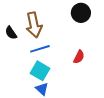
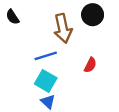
brown arrow: (34, 25) -> (63, 28), moved
black semicircle: (11, 33) -> (13, 17), moved

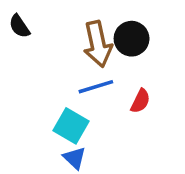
black circle: (93, 15) -> (132, 39), moved
blue line: (46, 56) -> (96, 87), moved

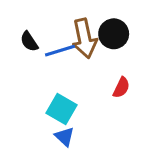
black semicircle: (19, 26) -> (29, 41), moved
blue line: (96, 87) -> (60, 51), moved

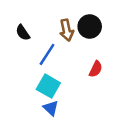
brown arrow: (84, 38) -> (67, 30), size x0.7
blue line: (60, 51) -> (47, 54), moved, turned -40

